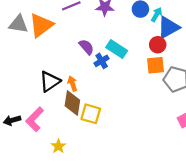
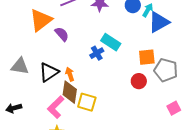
gray triangle: (18, 24) -> (20, 66), moved
red circle: (158, 45) -> (139, 81), moved
purple semicircle: (86, 47) -> (62, 34), moved
pink L-shape: (35, 119) -> (56, 107), moved

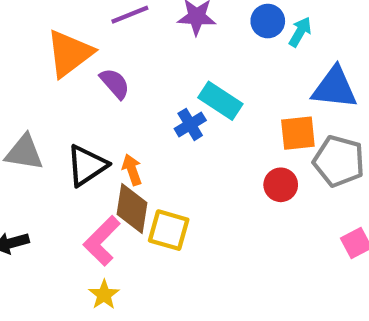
blue triangle: (159, 22) -> (335, 88), moved, turned 35

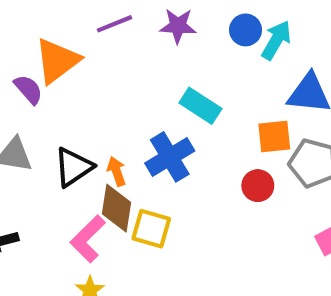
cyan arrow: (300, 32) -> (276, 40), size x1.4
purple semicircle: (115, 84) -> (28, 89), moved
blue cross: (190, 124) -> (170, 157), moved, size x1.6

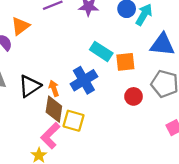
orange triangle: (57, 61) -> (20, 26), size x0.7
orange square: (274, 136) -> (125, 62), moved
pink L-shape: (88, 239) -> (50, 136), moved

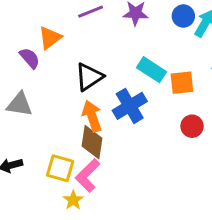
black triangle: (30, 86) -> (89, 77), moved
orange arrow: (54, 88) -> (92, 116), size x1.5
yellow square: (74, 121) -> (60, 168), moved

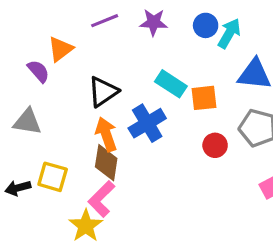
yellow square: (60, 168) -> (53, 177), moved
yellow star: (73, 200) -> (86, 226), size x1.5

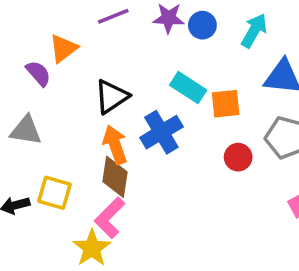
blue circle: (206, 25) -> (202, 25), moved

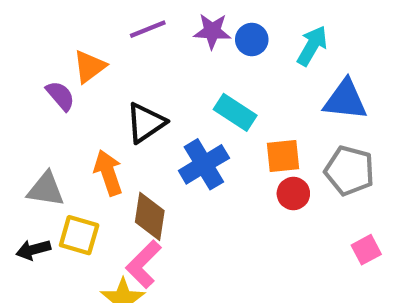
orange square: (226, 104) -> (283, 156), moved
gray triangle: (26, 130) -> (46, 189), moved
orange arrow: (115, 145) -> (108, 173), moved

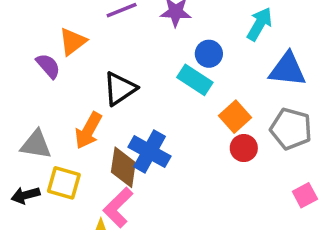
blue circle: (252, 40) -> (209, 54), moved
orange square: (283, 156) -> (235, 117), turned -36
blue cross: (204, 164) -> (149, 152), moved, turned -30
orange arrow: (108, 173) -> (88, 131), turned -132

